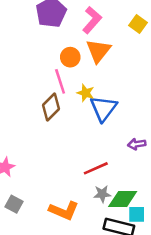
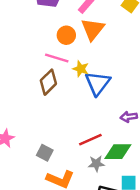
pink line: (60, 81) -> (57, 58), turned -55
green diamond: (123, 199) -> (118, 152), moved
gray square: (14, 204) -> (45, 153), moved

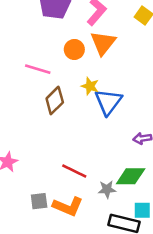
pink line: (57, 58) -> (38, 69), moved
red line: (90, 140) -> (74, 171), moved, turned 50
gray square: (45, 153) -> (39, 201), moved, turned -35

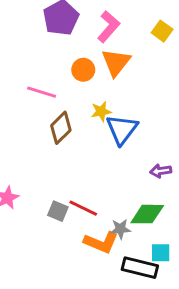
yellow star: (90, 86) -> (101, 111), turned -30
gray square: (39, 201) -> (58, 211), moved, turned 30
orange L-shape: (68, 206) -> (101, 242), moved

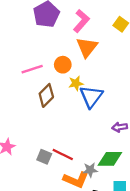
orange circle: (83, 70) -> (63, 65), moved
pink line: (42, 92) -> (32, 69), turned -35

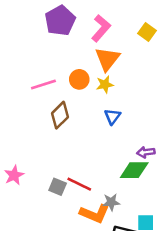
yellow star: (76, 83) -> (105, 84), moved
blue triangle: (91, 96) -> (112, 116), size x0.6
green diamond: (110, 159) -> (134, 170), moved

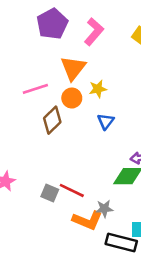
orange triangle: (107, 59) -> (73, 68), moved
orange circle: (79, 79) -> (72, 98), moved

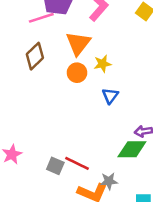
pink line: (35, 89) -> (41, 18), moved
brown diamond: (52, 120) -> (35, 56), moved

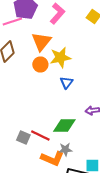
yellow star: (103, 64) -> (60, 58), size x1.5
green diamond: (132, 149) -> (64, 126), moved

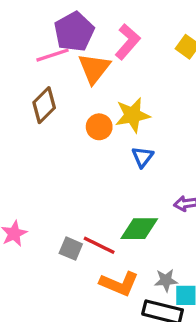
orange triangle: (41, 42) -> (94, 68), moved
gray star: (65, 150) -> (166, 280), moved

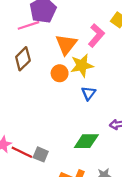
pink L-shape: (128, 42) -> (96, 35), moved
orange triangle: (94, 68) -> (66, 44), moved
red line: (99, 245) -> (22, 152), moved

